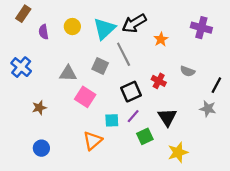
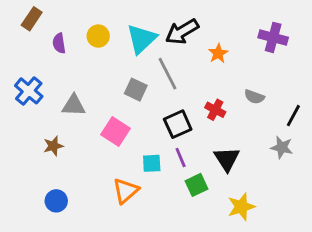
gray triangle: (68, 73) -> (74, 105), moved
purple line: (133, 116) -> (181, 158), turned -64

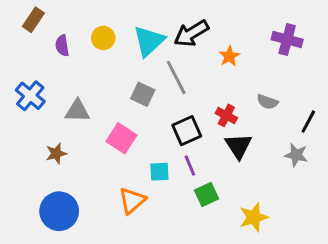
black triangle: (227, 159) -> (238, 146), moved
blue circle: (56, 201) -> (59, 211), size x1.6

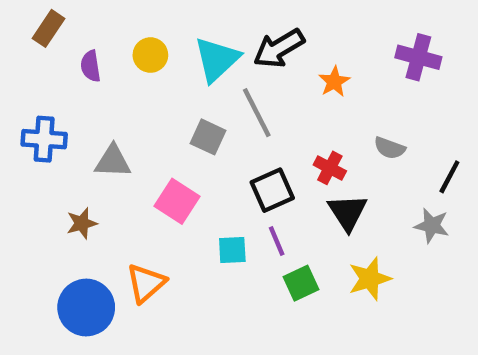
blue cross: (30, 96) -> (44, 139), turned -36
orange triangle: (132, 201) -> (146, 283), moved
yellow star: (254, 217) -> (370, 279), moved

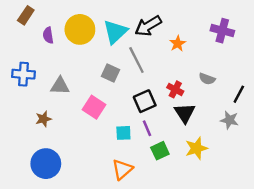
yellow circle: (150, 55) -> (80, 29), size x1.6
orange triangle: (146, 283) -> (122, 169), moved

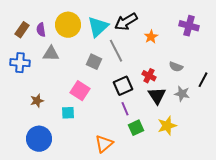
brown rectangle: (26, 15) -> (22, 30), moved
gray triangle: (60, 86) -> (51, 54), moved
gray star: (229, 120) -> (182, 94), moved
cyan square: (123, 133) -> (68, 113), moved

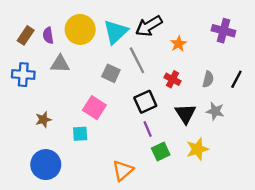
gray semicircle: (176, 67) -> (208, 79), turned -96
red cross: (149, 76) -> (173, 79), moved
black line: (203, 80) -> (236, 79), moved

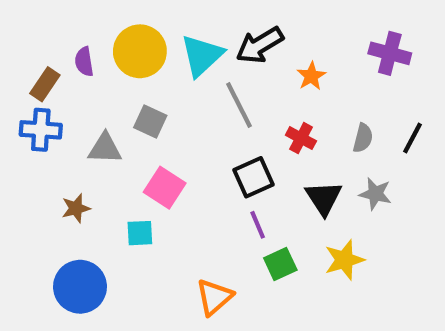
brown rectangle: (26, 35) -> (45, 84), moved
gray triangle: (60, 64) -> (105, 148), moved
gray square: (111, 73) -> (150, 122), moved

